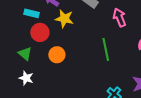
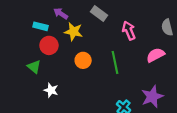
orange circle: (57, 55) -> (83, 60), moved
white star: (26, 78) -> (51, 90), moved

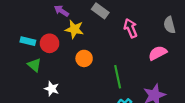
cyan rectangle: (40, 26) -> (28, 41), moved
green line: (115, 62) -> (118, 77), moved

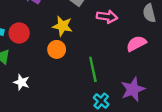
pink arrow: (131, 28) -> (107, 17), turned 120
yellow star: (74, 29) -> (62, 26), moved

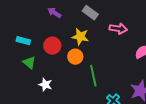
red circle: (19, 33) -> (52, 46), moved
green line: (93, 69) -> (93, 76), moved

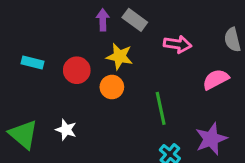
purple arrow: (54, 13) -> (103, 20), moved, turned 56
green triangle: (29, 63) -> (23, 134), moved, size x1.5
green line: (93, 76) -> (161, 108), moved

